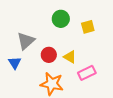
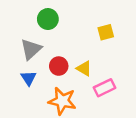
green circle: (61, 19) -> (48, 19), moved
blue triangle: (15, 63) -> (29, 78), moved

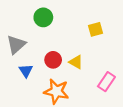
gray triangle: (31, 49) -> (16, 45), moved
pink rectangle: (104, 88) -> (106, 82), moved, turned -30

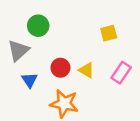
green circle: (43, 17) -> (38, 26), moved
pink rectangle: (106, 82) -> (121, 73), moved

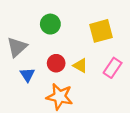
green circle: (38, 26) -> (50, 24), moved
yellow square: (109, 33) -> (101, 31), size x1.5

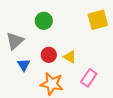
yellow square: (101, 31) -> (98, 20), moved
pink rectangle: (113, 68) -> (89, 78), moved

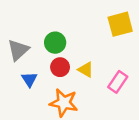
green circle: (44, 21) -> (55, 43), moved
pink rectangle: (89, 78) -> (118, 82), moved

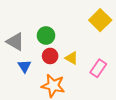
yellow square: (120, 24) -> (100, 20), turned -30
gray triangle: (18, 50) -> (15, 42), turned -48

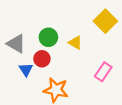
red circle: (50, 56) -> (42, 59), moved
yellow triangle: (72, 58) -> (75, 43), moved

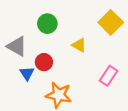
green circle: (48, 37) -> (47, 24), moved

